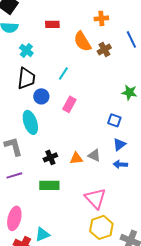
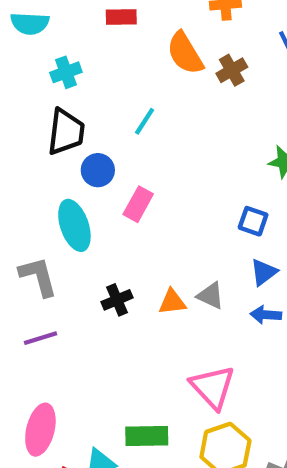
cyan cross: (26, 50) -> (66, 72), turned 32
pink rectangle: (69, 104) -> (138, 204), moved
green rectangle: (49, 185) -> (147, 436), moved

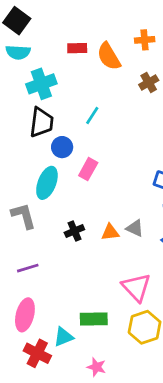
orange semicircle: (185, 53) -> (109, 56), moved
cyan cross: (66, 72) -> (41, 84), size x1.5
cyan ellipse: (74, 225) -> (47, 183), turned 40
purple line: (40, 338) -> (28, 268), moved

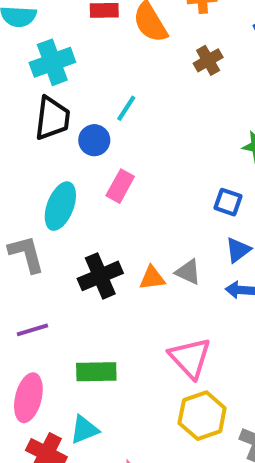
blue circle: (62, 147) -> (94, 140), moved
black cross: (74, 231) -> (100, 276), size x1.5
green rectangle: (94, 319) -> (96, 372), moved

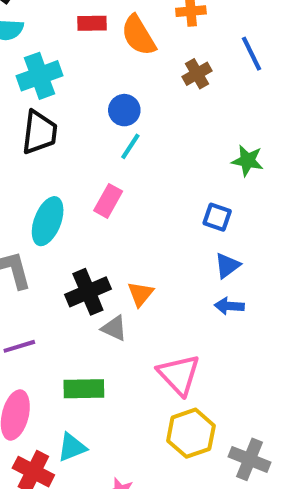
cyan line: (126, 108) -> (130, 146), moved
blue circle: (94, 140) -> (124, 110), moved
gray triangle: (188, 272) -> (114, 328), moved
orange triangle: (152, 278) -> (140, 294), turned -44

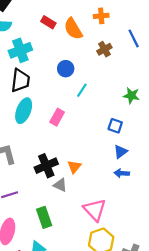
red rectangle: (92, 23) -> (48, 22), turned 32
cyan line: (130, 146) -> (82, 90), moved
cyan ellipse: (48, 221) -> (24, 111), moved
green rectangle: (84, 389) -> (44, 217), turned 72

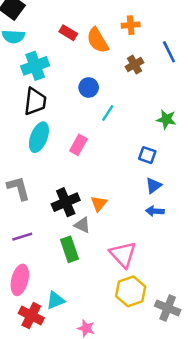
green rectangle: (44, 217) -> (70, 249), moved

